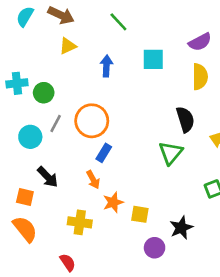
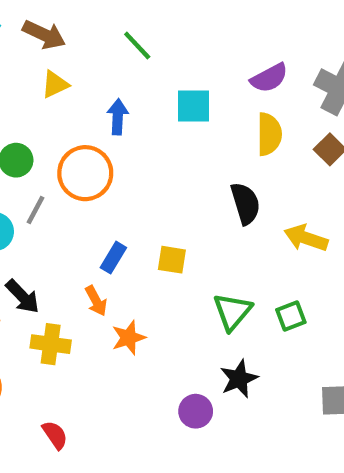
orange circle: (92, 121) -> (85, 173), moved
green triangle: (171, 153) -> (232, 312), moved
yellow square: (140, 214) -> (172, 260), moved
yellow cross: (80, 222) -> (51, 344), moved

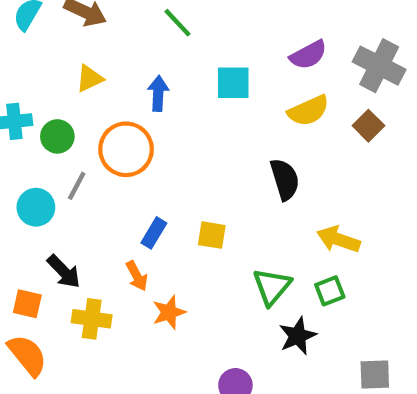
yellow triangle: (55, 84) -> (90, 78), moved
yellow semicircle: (269, 134) -> (308, 111), turned 66
yellow arrow: (306, 238) -> (338, 239), moved
black star: (239, 379) -> (298, 336), moved

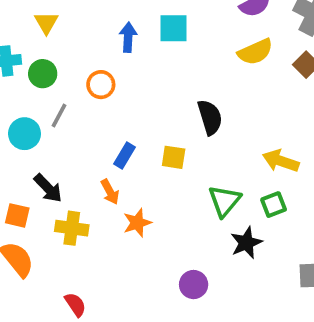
yellow triangle: (90, 78) -> (46, 23), moved, turned -35
cyan square: (233, 83) -> (174, 28), moved
orange circle: (126, 149) -> (101, 85), size x0.6
black semicircle: (285, 179) -> (210, 117), moved

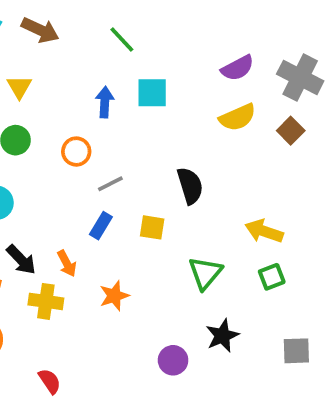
gray line: (59, 115) -> (110, 184), moved, turned 35
orange arrow: (110, 192) -> (67, 263), moved
green square: (274, 205) -> (272, 277), moved
black star: (246, 243) -> (222, 336), moved

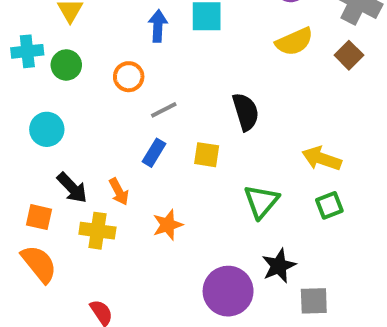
gray square: (296, 351) -> (314, 301), moved
purple circle: (173, 360) -> (228, 291), size x1.6

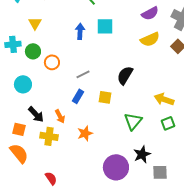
orange circle: (129, 77) -> (52, 62), moved
black semicircle: (246, 112) -> (125, 75), turned -132

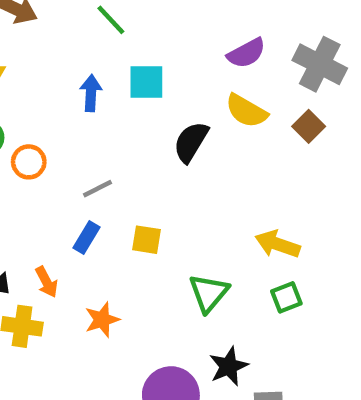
yellow semicircle: (150, 39) -> (246, 111), turned 54
black semicircle: (125, 75) -> (191, 142), moved

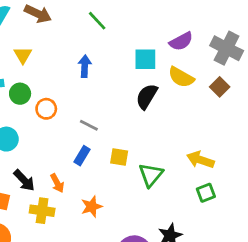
cyan square: (146, 82) -> (145, 59), moved
gray line: (98, 189) -> (89, 125), turned 54
green triangle: (209, 293) -> (151, 175), moved

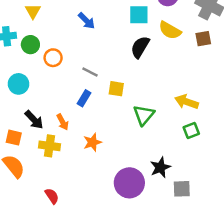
blue arrow: (85, 66) -> (86, 21), turned 132
brown square: (220, 87) -> (203, 39), turned 35
yellow square: (119, 157) -> (116, 89), moved

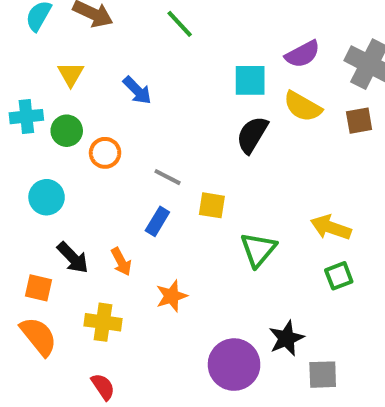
blue arrow: (86, 21) -> (137, 90), moved
yellow cross: (49, 146) -> (103, 322), moved

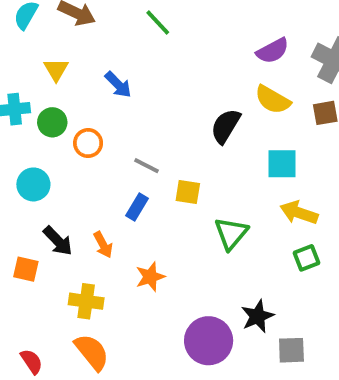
cyan square: (250, 80) -> (282, 164), moved
orange semicircle: (38, 336) -> (92, 352), moved
red semicircle: (103, 387) -> (32, 361), moved

